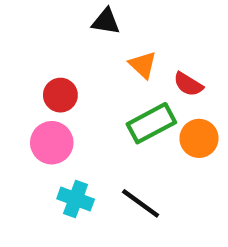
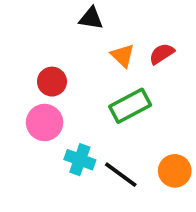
red semicircle: (188, 84) -> (162, 54), moved, turned 115
orange circle: (199, 138) -> (175, 171), moved
cyan cross: (76, 199) -> (80, 160), moved

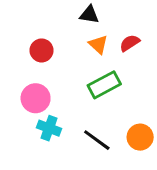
black triangle: (91, 18) -> (89, 15), moved
red circle: (52, 82) -> (42, 50), moved
cyan cross: (80, 160) -> (49, 128), moved

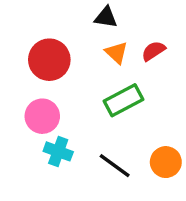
red circle: (42, 50) -> (49, 60), size x1.5

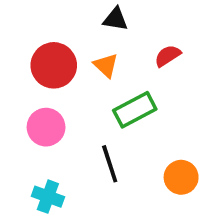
orange triangle: (116, 53) -> (106, 65), moved
cyan cross: (58, 151) -> (48, 197), moved
black line: (115, 166) -> (110, 164), moved, turned 36

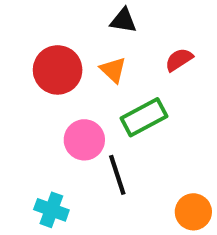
pink circle: (46, 127) -> (84, 140), moved
orange circle: (181, 177) -> (193, 212), moved

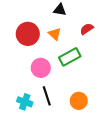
black line: (117, 175) -> (47, 96), moved
orange circle: (193, 212) -> (79, 101), moved

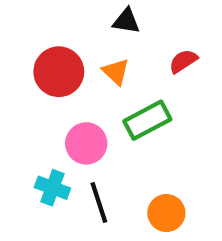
cyan cross: (25, 102) -> (52, 188), moved

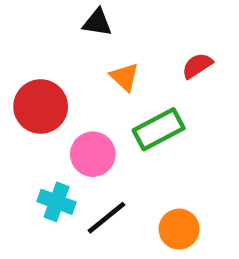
black triangle: (126, 21) -> (97, 23), moved
red circle: (59, 72) -> (41, 107), moved
black line: (99, 202) -> (106, 218), turned 69

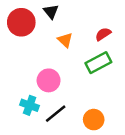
black triangle: (97, 23) -> (51, 12), turned 42
red circle: (41, 107) -> (21, 22), moved
green rectangle: (159, 129) -> (98, 63), moved

